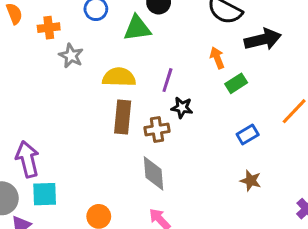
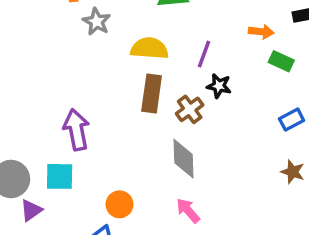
orange arrow: (217, 58) -> (261, 32), turned 115
green rectangle: (236, 83) -> (281, 61), turned 55
brown cross: (157, 130) -> (190, 109), turned -30
purple arrow: (28, 159) -> (76, 130), moved

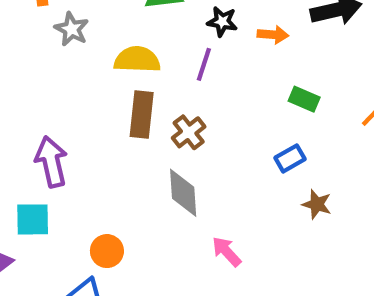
green rectangle: (281, 61) -> (304, 99), moved
black star: (219, 86) -> (222, 22), moved
blue rectangle: (292, 120) -> (290, 158), moved
pink arrow: (188, 211) -> (227, 252), moved

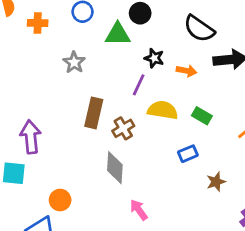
gray star: (72, 29) -> (74, 62), moved
yellow semicircle: (137, 60) -> (163, 110), moved
brown star: (317, 204) -> (216, 182), moved, turned 30

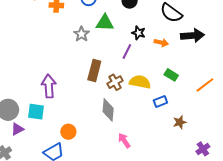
green triangle: (118, 34) -> (105, 23), moved
yellow semicircle: (163, 110) -> (140, 82), moved

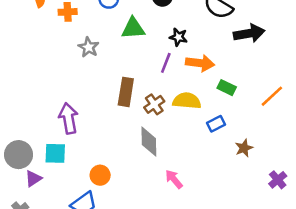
gray star: (81, 34) -> (89, 47), moved
orange arrow: (161, 43) -> (200, 63), moved, size x1.5

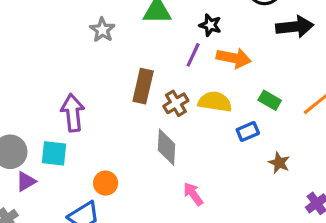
green rectangle: (227, 88) -> (270, 100), moved
brown star: (244, 148) -> (279, 163), turned -30

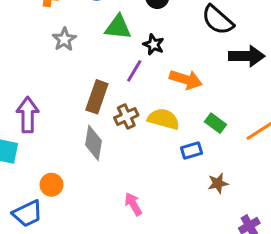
black star: (210, 25) -> (154, 45), moved
purple line: (193, 55) -> (134, 71), moved
gray diamond: (167, 147) -> (93, 143), moved
brown star: (279, 163) -> (218, 183), turned 30

